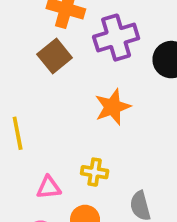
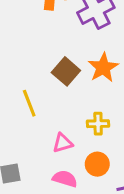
brown square: (55, 56) -> (66, 71), moved

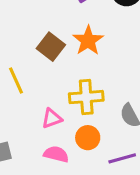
yellow cross: (98, 124) -> (86, 97), size x1.5

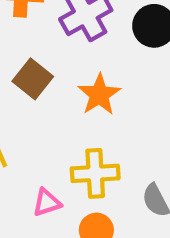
brown square: (51, 47) -> (33, 79), moved

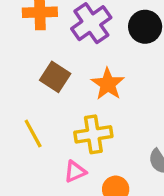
yellow cross: (95, 173) -> (93, 134), moved

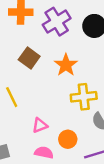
yellow cross: (93, 134) -> (84, 97), moved

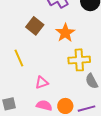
orange circle: (68, 139) -> (65, 106), moved

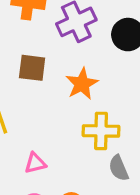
brown square: (35, 26) -> (32, 68), turned -36

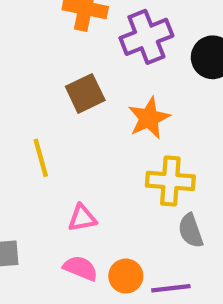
brown square: (32, 68) -> (85, 93), turned -36

